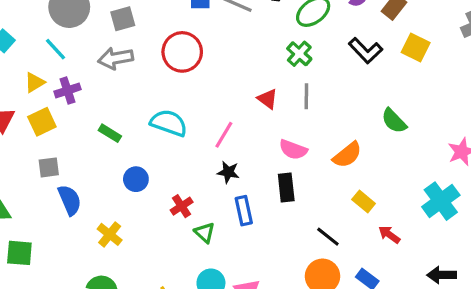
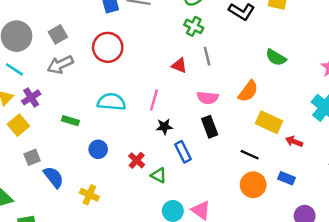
yellow rectangle: (364, 201) -> (269, 122), size x1.5

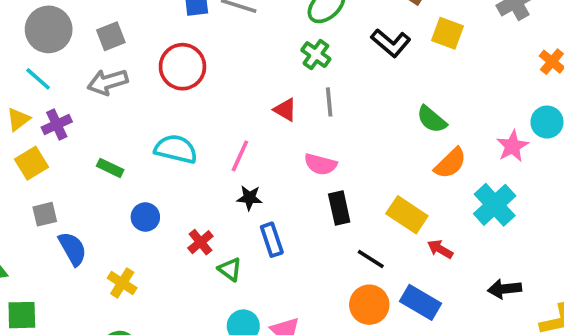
orange semicircle: (248, 91) -> (450, 163), moved
black rectangle: (210, 127) -> (339, 208), moved
blue rectangle: (286, 178) -> (421, 302), size x1.5

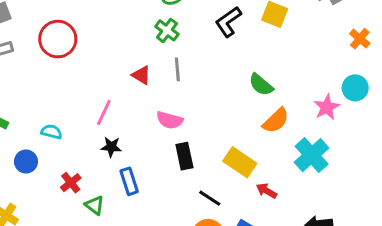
black L-shape: (391, 43) -> (228, 22), turned 104
cyan semicircle: (176, 149) -> (51, 132), moved, size x0.6

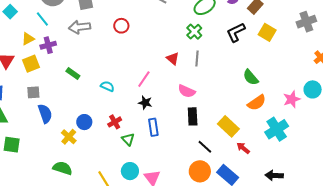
red circle: (58, 39) -> (121, 26), size x0.6
blue circle: (26, 162) -> (84, 122), moved

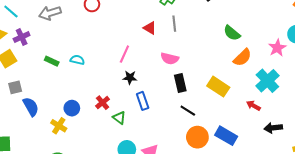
cyan semicircle: (107, 86) -> (77, 60), moved
black line: (205, 147) -> (188, 111), moved
red arrow: (243, 148) -> (253, 106), moved

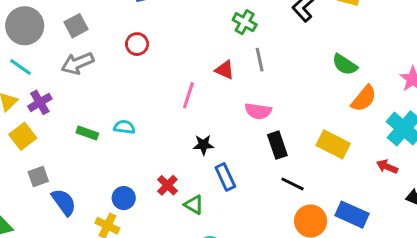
pink line: (124, 54) -> (188, 95), moved

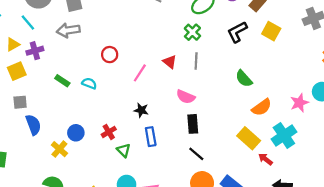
red circle: (137, 44) -> (110, 55), moved
green semicircle: (345, 65) -> (244, 79), moved
yellow rectangle: (333, 144) -> (249, 138), moved

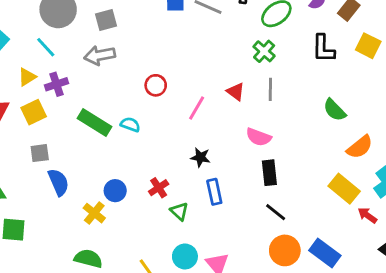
black L-shape: (237, 32) -> (323, 48), turned -60
green rectangle: (62, 81) -> (95, 122), size x1.6

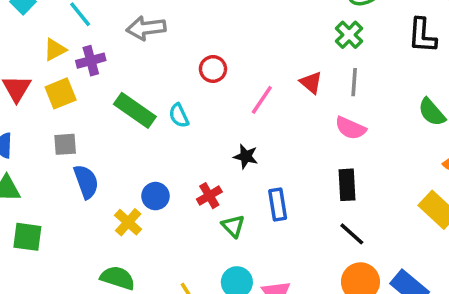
cyan semicircle: (130, 125) -> (179, 116), turned -138
pink semicircle: (259, 137) -> (351, 128), moved
black star: (200, 157) -> (246, 156), moved

